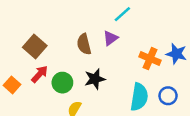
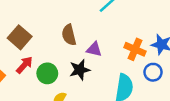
purple triangle: (110, 38) -> (94, 49), moved, turned 49
blue circle: (168, 96) -> (153, 72), moved

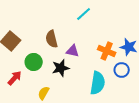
red arrow: (24, 65) -> (15, 78), moved
green circle: (47, 73) -> (34, 62), moved

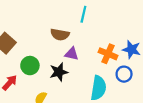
cyan line: (84, 14) -> (83, 14), turned -35
brown semicircle: (52, 39) -> (60, 35), moved, turned -66

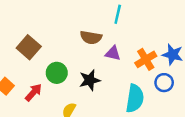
purple triangle: (72, 54) -> (113, 53), moved
orange cross: (108, 54) -> (146, 59), turned 36

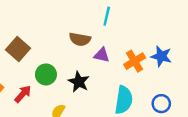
black star: (90, 80) -> (79, 82), turned -30
blue circle: (164, 83) -> (161, 104), moved

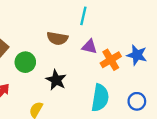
purple triangle: (102, 55) -> (89, 47), moved
green circle: (46, 74) -> (25, 62), moved

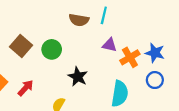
brown semicircle: (57, 38) -> (79, 20), moved
green circle: (25, 62) -> (52, 49), moved
blue circle: (137, 101) -> (155, 80), moved

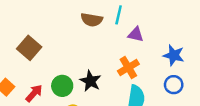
purple triangle: (109, 45) -> (136, 34), moved
green circle: (52, 49) -> (62, 86), moved
orange cross: (130, 57) -> (128, 67), moved

